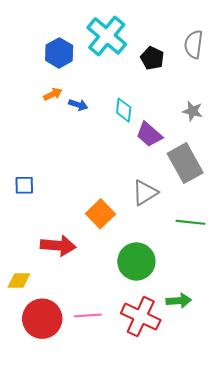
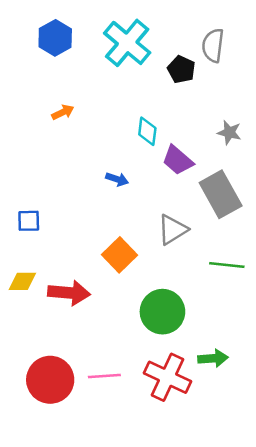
gray semicircle: (194, 44) -> (213, 45), moved
blue hexagon: (59, 53) -> (55, 38), moved
blue arrow: (78, 105) -> (117, 179), moved
yellow diamond: (19, 281) -> (22, 281), moved

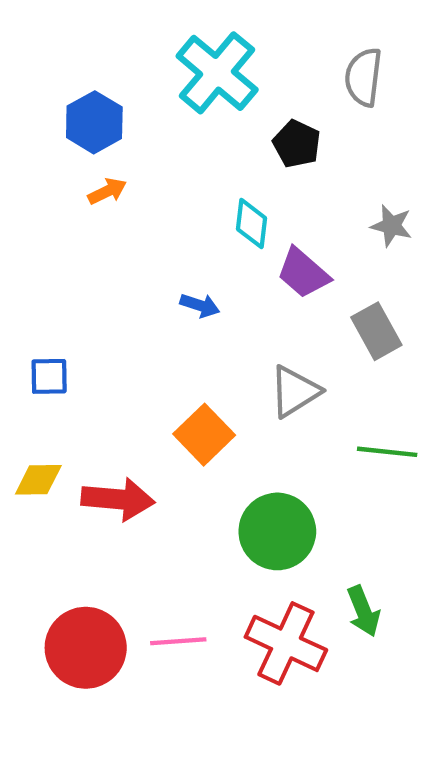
blue hexagon: (55, 38) -> (94, 122), moved
black pentagon: (181, 69) -> (297, 144), moved
gray rectangle: (221, 194) -> (376, 331), size x0.7
green arrow: (213, 358) -> (363, 611), turned 72

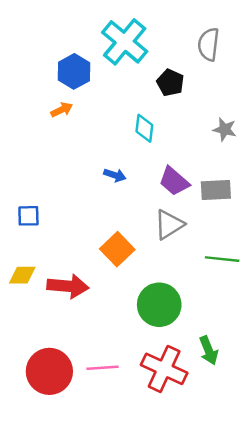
blue hexagon: (94, 122) -> (74, 71), moved
purple trapezoid: (303, 273) -> (174, 181), moved
gray rectangle: (376, 331) -> (216, 190), turned -64

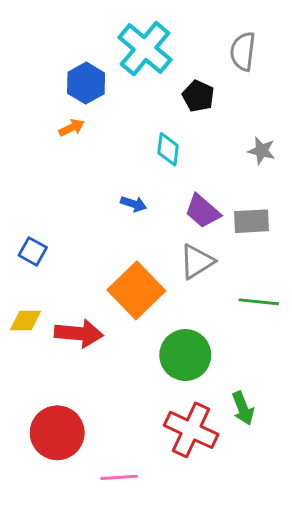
blue square: (28, 216) -> (33, 251), turned 30
orange square: (117, 249) -> (136, 290), size x1.4
pink line: (102, 368) -> (119, 477), moved

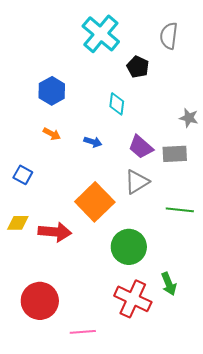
blue hexagon: (86, 83) -> (52, 91), moved
orange arrow: (72, 128) -> (52, 134), moved, turned 54
gray star: (262, 151) -> (189, 118), moved

